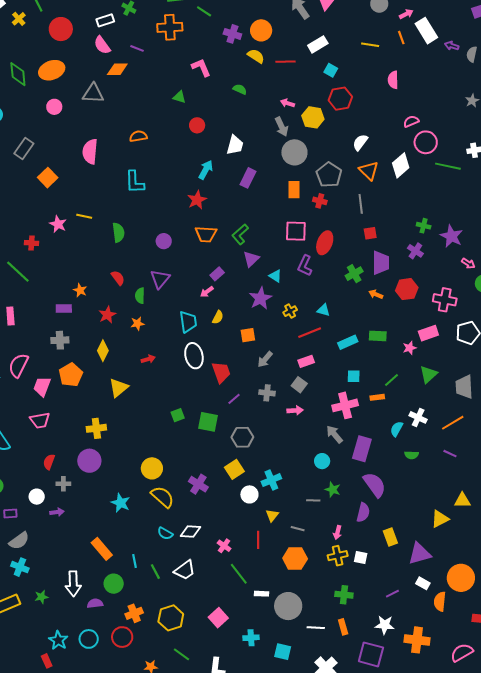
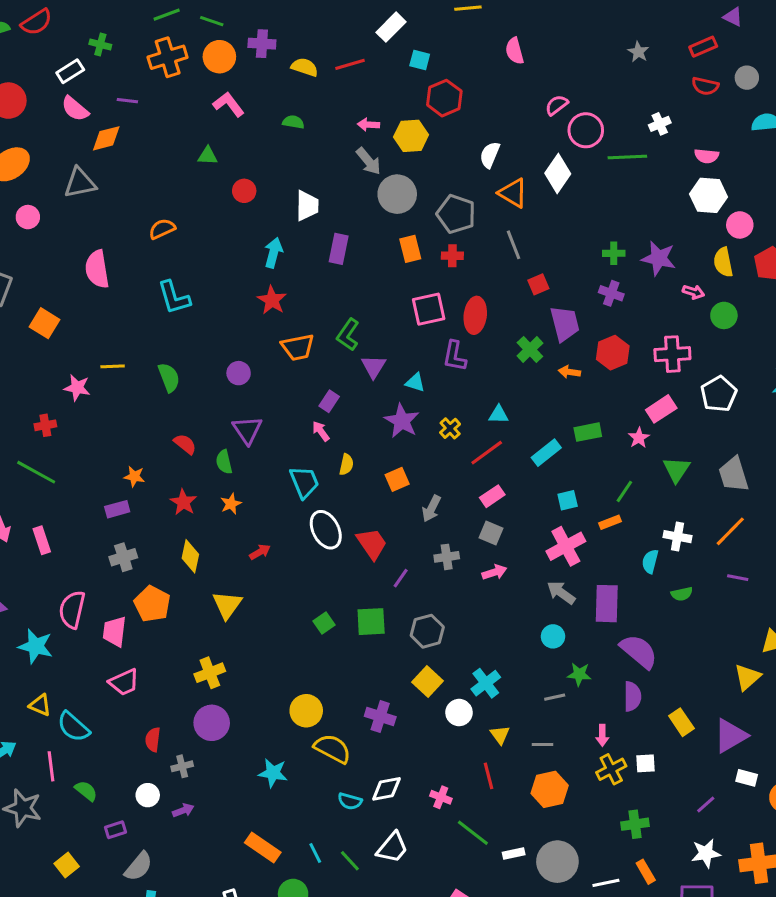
orange circle: (261, 30) -> (219, 57), moved
pink arrow: (207, 292) -> (321, 431), turned 104

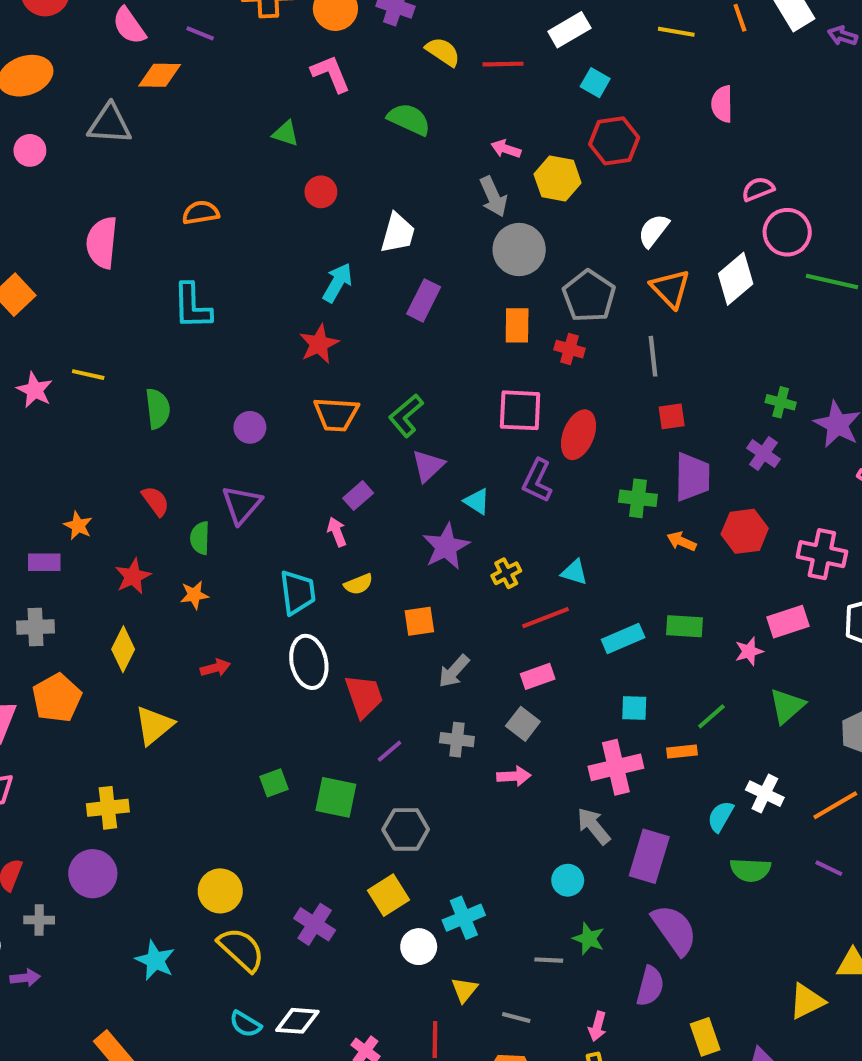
green semicircle: (293, 122) -> (409, 119), size x1.5
green cross: (530, 349) -> (638, 498), turned 36
yellow semicircle: (346, 465) -> (359, 584), turned 40
green semicircle: (682, 594) -> (750, 870), size x1.4

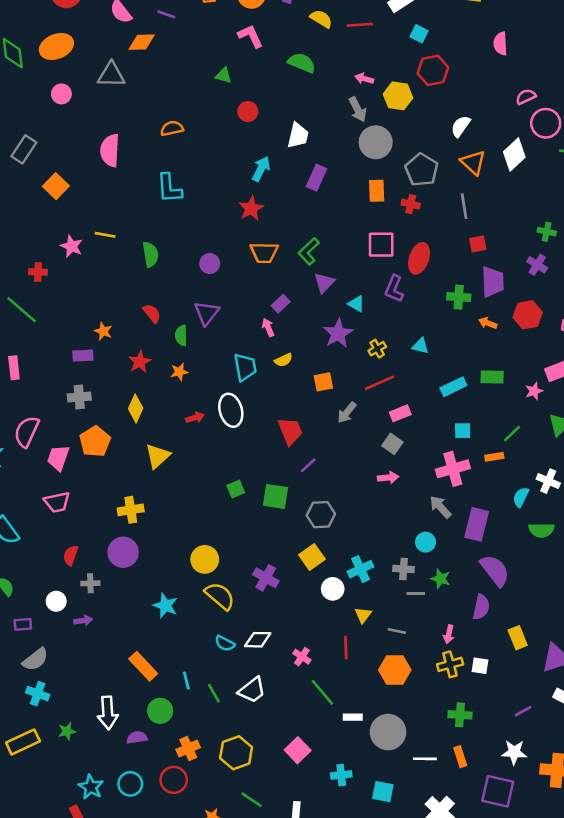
red line: (546, 618) -> (379, 383), moved
white ellipse: (309, 662) -> (231, 410), moved
gray cross: (457, 740) -> (404, 569), moved

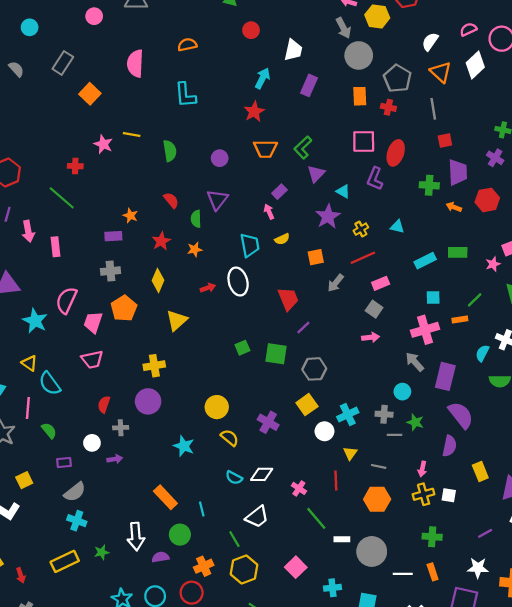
pink semicircle: (526, 97) -> (468, 29), moved
yellow semicircle: (220, 596) -> (230, 438), size x0.7
green line: (214, 693) -> (234, 539), moved

